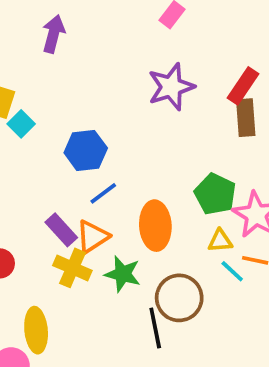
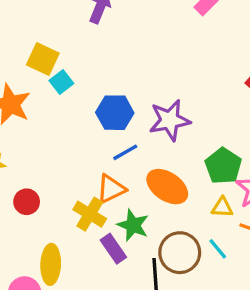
purple star: (171, 87) -> (170, 120), moved
orange ellipse: (155, 226) -> (167, 187), turned -60
purple rectangle: (61, 230) -> (113, 249), moved
cyan line: (232, 271) -> (218, 249), moved

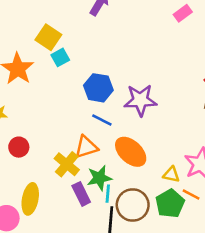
blue line: (125, 152) -> (102, 120), turned 48
green pentagon: (223, 166) -> (170, 203), moved
green star: (133, 225) -> (99, 178), turned 30
cyan line: (218, 249) -> (108, 194), moved, turned 36

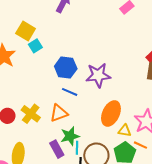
orange ellipse: (131, 152) -> (111, 113), moved, turned 75
yellow cross: (67, 164) -> (31, 114), moved

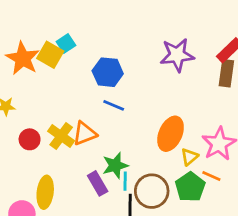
yellow square: (26, 31) -> (50, 55), moved
purple star: (98, 75) -> (177, 55), moved
orange triangle: (59, 113) -> (85, 133), moved
yellow triangle: (125, 131) -> (189, 157), turned -48

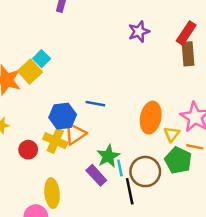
yellow square: (50, 55) -> (30, 72), turned 30
purple star: (177, 55) -> (139, 32), moved, size x0.7
blue hexagon: (108, 72) -> (63, 116), moved

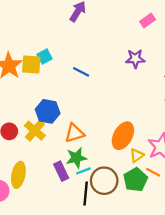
yellow square: (30, 72) -> (31, 65), turned 30
blue line: (95, 104) -> (81, 72), moved
orange triangle: (75, 134) -> (74, 133), moved
cyan line: (120, 168) -> (83, 171), turned 64

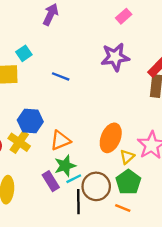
cyan square: (45, 57) -> (24, 53), moved
purple star: (135, 59) -> (115, 57), size x1.4
orange line: (153, 172) -> (123, 208), moved

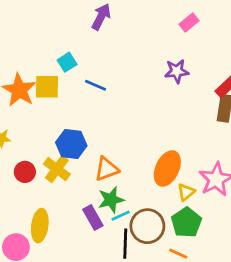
purple star: (115, 57) -> (177, 71), size x0.7
blue line: (61, 76) -> (95, 85), moved

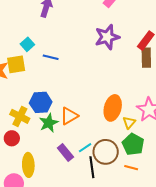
purple star: (177, 71) -> (107, 37), size x1.4
yellow cross: (57, 169) -> (20, 116), moved
red circle: (25, 172) -> (12, 138), moved
green star: (111, 200) -> (49, 123), moved

